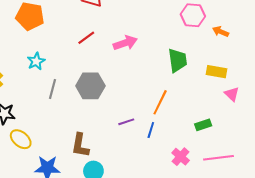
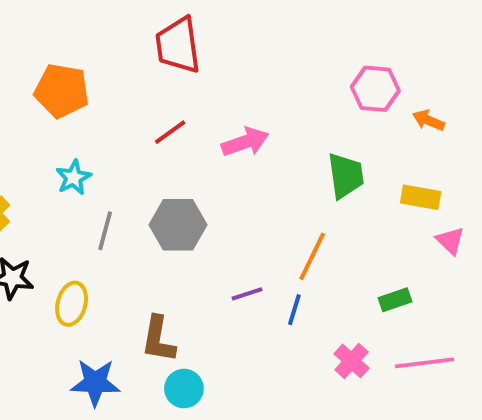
yellow ellipse: (21, 139) -> (72, 304), moved, turned 65

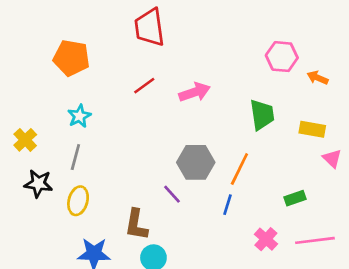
gray hexagon: (178, 225) -> (196, 162), moved
gray line: (105, 231) -> (75, 157), moved
purple line: (247, 294) -> (172, 194), moved, turned 66

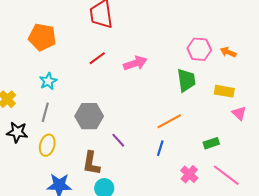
pink hexagon: (282, 57) -> (199, 49), moved
gray hexagon: (196, 162) -> (89, 116), moved
orange line: (239, 169) -> (169, 121), turned 35
pink line: (315, 240) -> (226, 175), turned 44

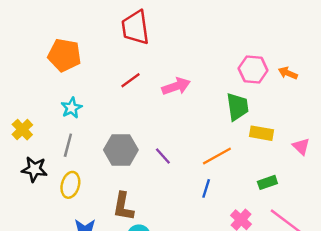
yellow rectangle: (224, 91) -> (261, 133), moved
purple line: (118, 140) -> (163, 156), moved

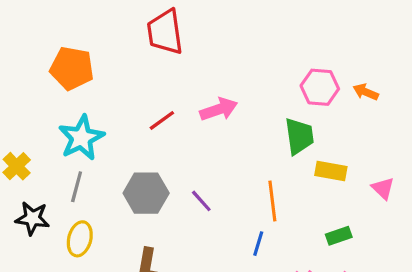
red line: (130, 80) -> (162, 120), moved
cyan star: (72, 108) -> (81, 138), size x1.6
orange line: (217, 156) -> (272, 201), turned -68

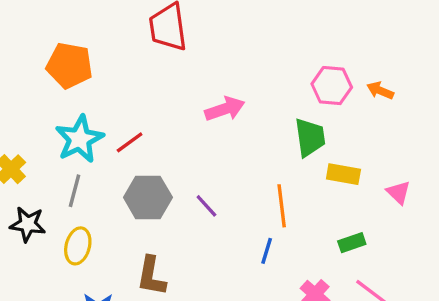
red line: (162, 120) -> (130, 142), moved

